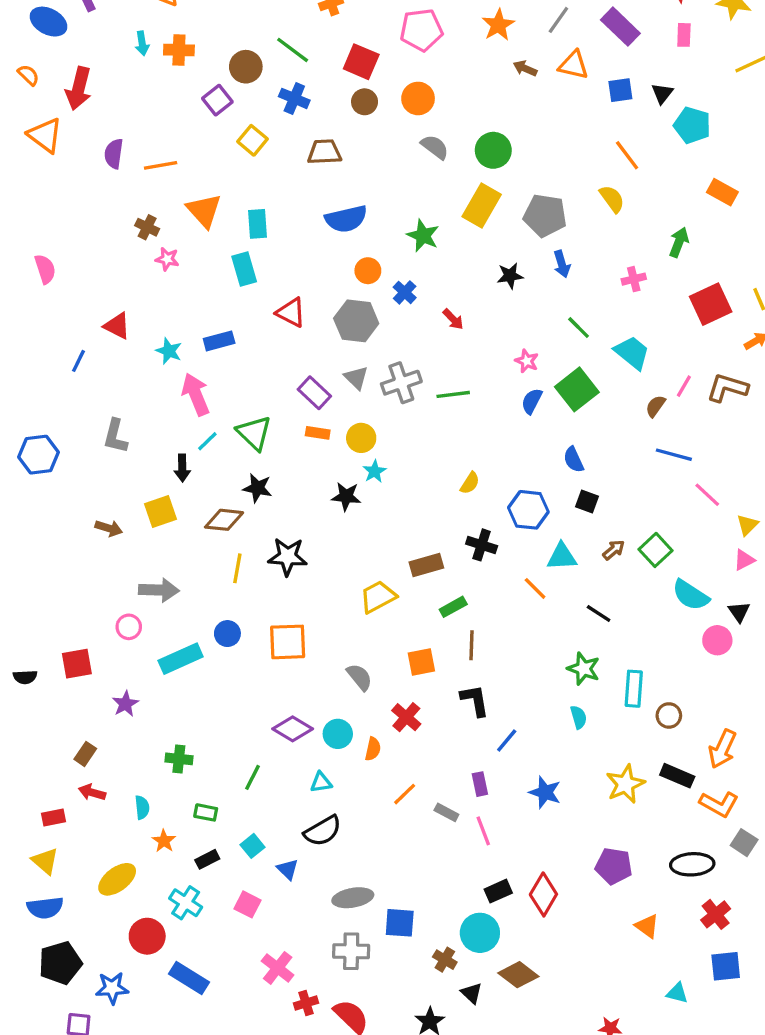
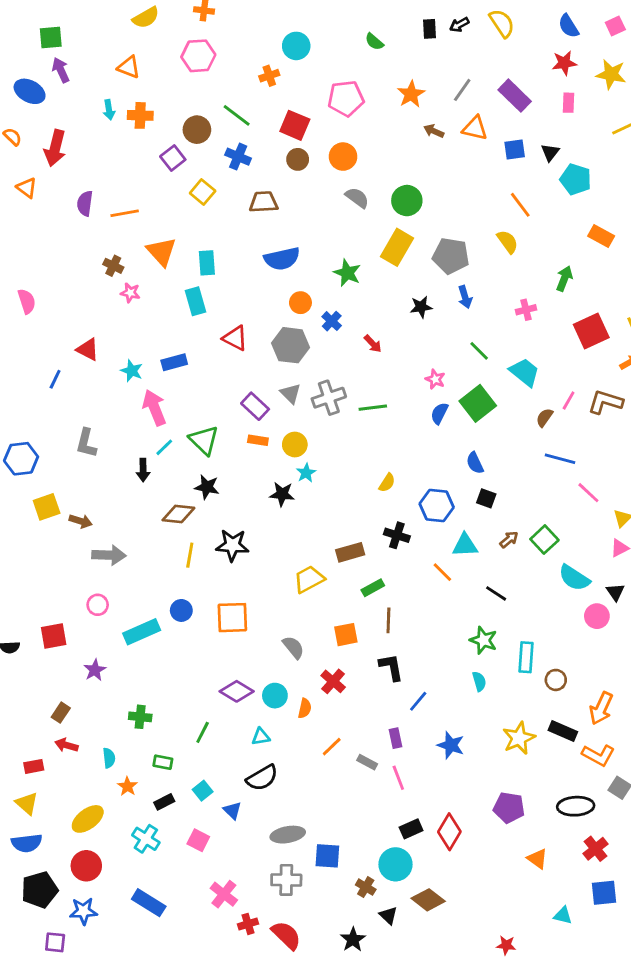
orange triangle: (45, 135) -> (27, 188), size x0.7
yellow square: (161, 511) -> (47, 507), moved
gray arrow: (159, 590) -> (109, 555), moved
red circle: (147, 936) -> (86, 866), moved

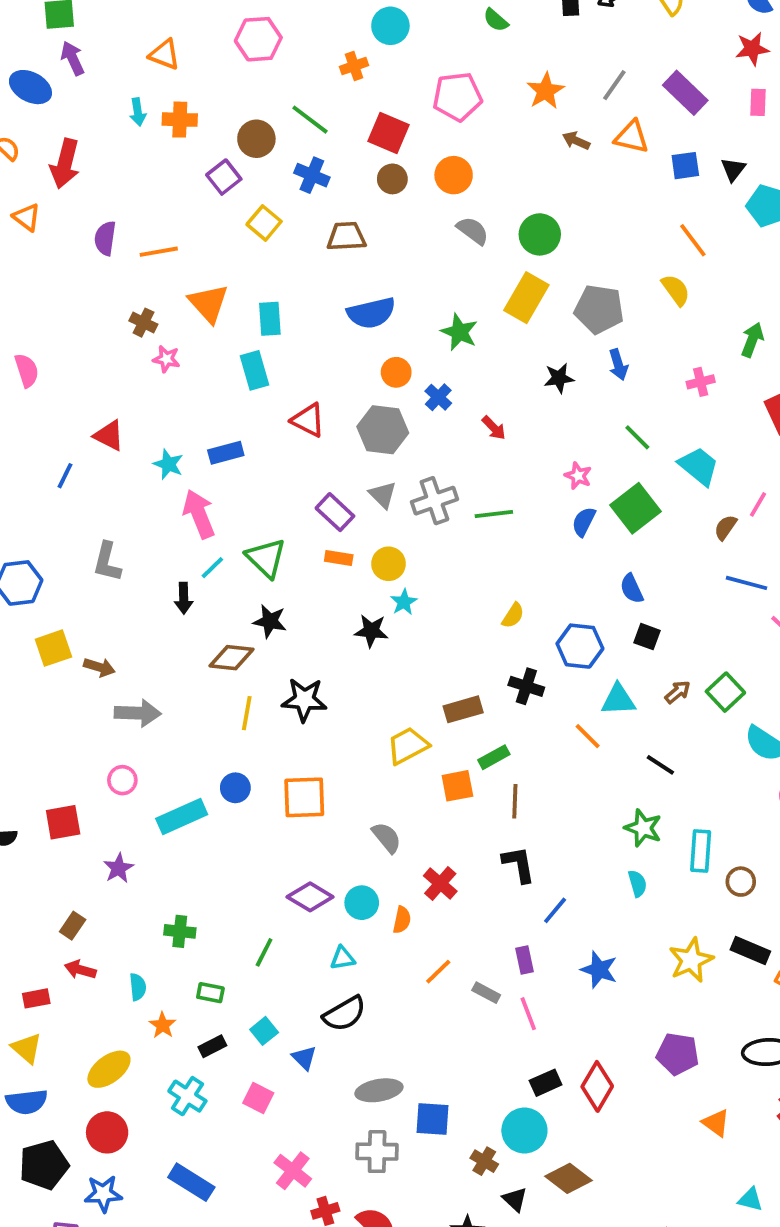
orange square: (346, 635) -> (457, 786), moved

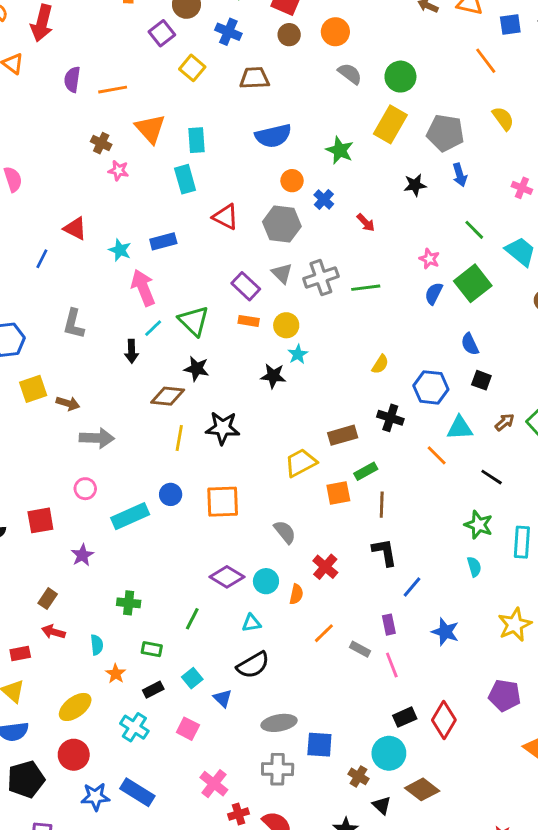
orange line: (693, 240) -> (486, 61), moved
pink cross: (701, 382) -> (522, 188), turned 36
blue star: (103, 1194) -> (95, 797), moved

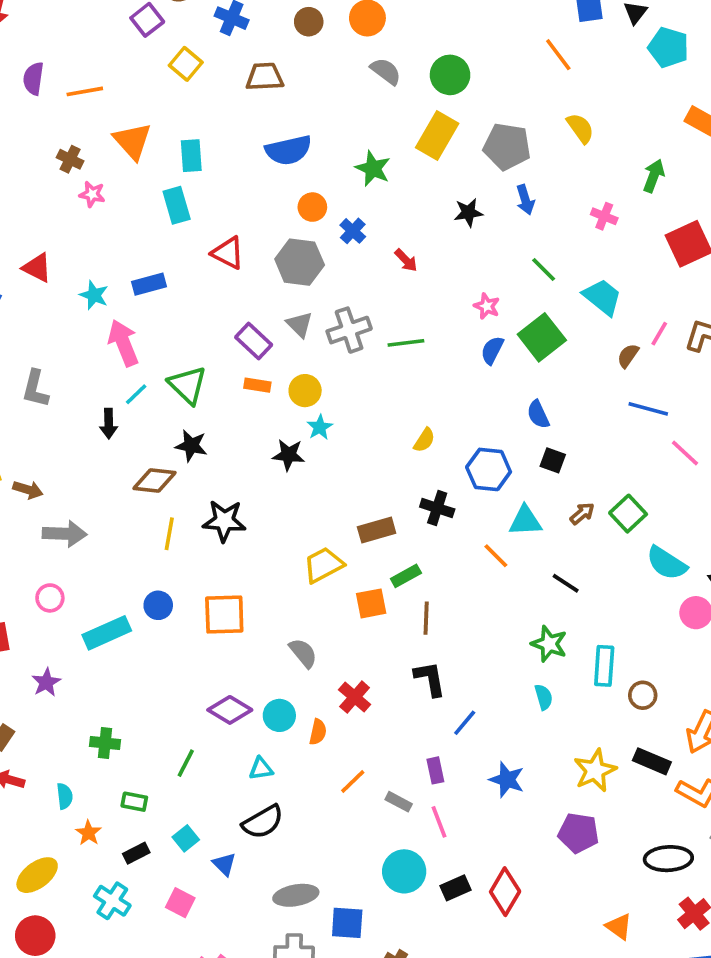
purple pentagon: (505, 695) -> (578, 833), moved
cyan circle: (389, 753) -> (404, 871), moved

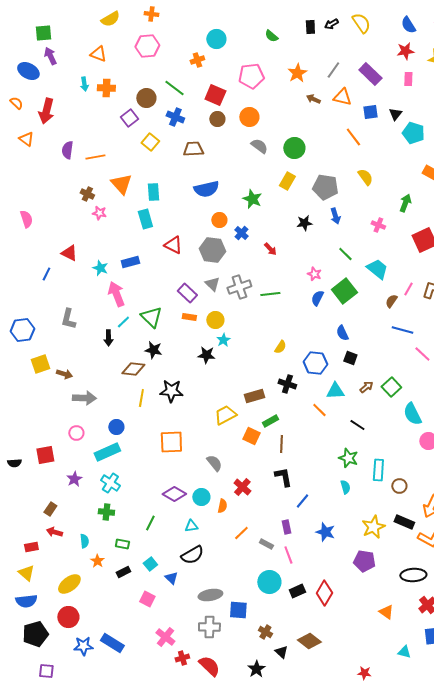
yellow rectangle: (437, 135) -> (287, 181), size x0.7
cyan semicircle: (667, 563) -> (412, 414), turned 30
orange square: (371, 603) -> (251, 436), turned 36
blue circle: (158, 605) -> (116, 427), moved
cyan cross: (112, 901) -> (110, 483), moved

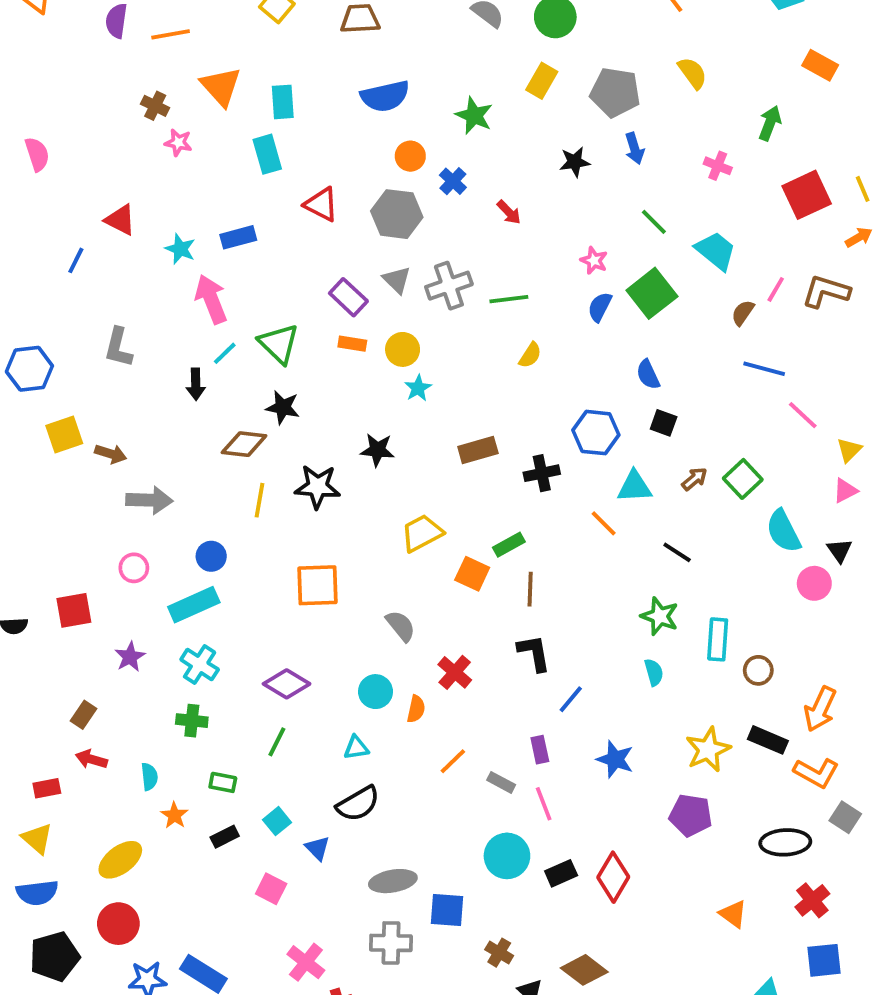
yellow semicircle: (280, 347) -> (530, 355), moved
black star: (206, 355) -> (377, 450), moved
black cross: (287, 384) -> (542, 473), turned -30
brown rectangle: (254, 396) -> (478, 450), moved
purple diamond: (174, 494) -> (287, 684), moved

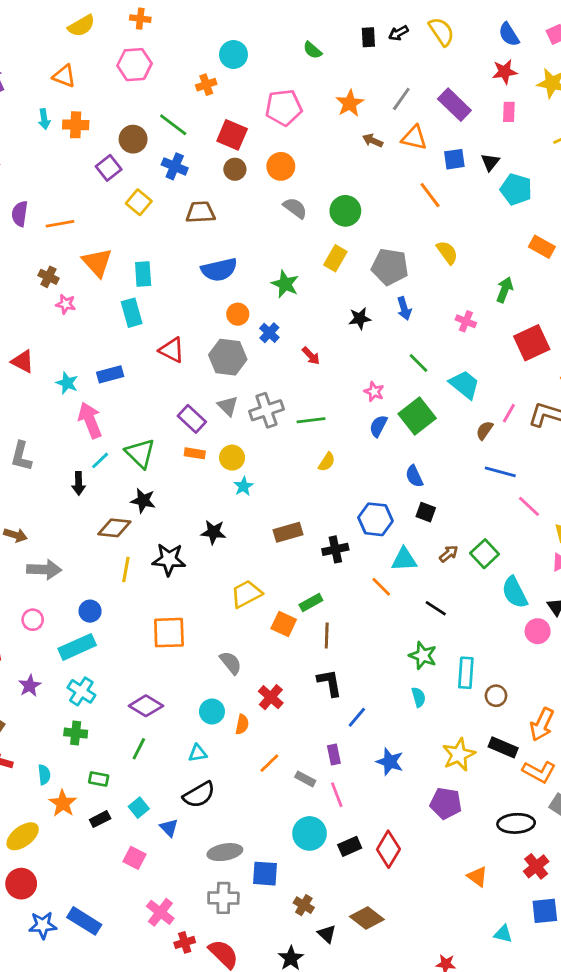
orange star: (174, 815) -> (63, 803), size x1.4

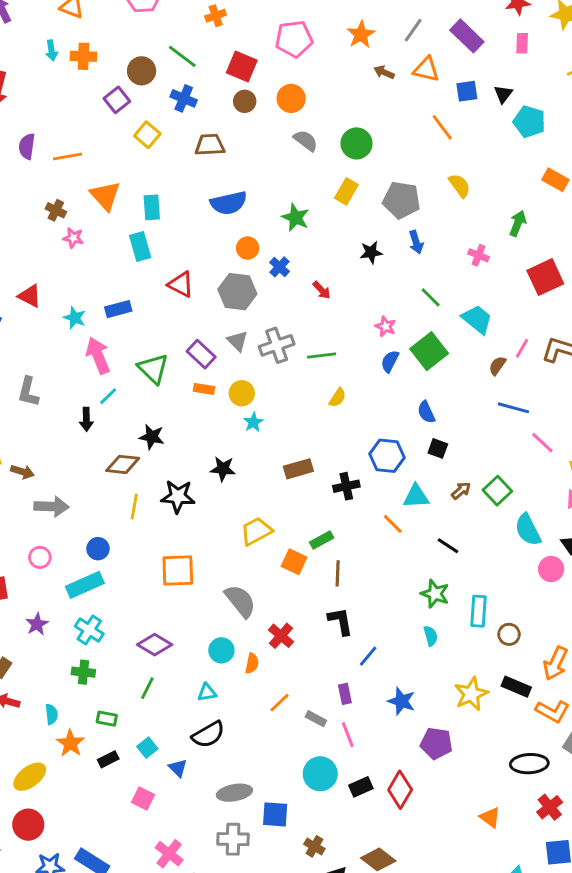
green triangle: (140, 453) -> (153, 369), moved
gray semicircle: (231, 663) -> (240, 601), size x1.4
purple pentagon: (446, 803) -> (436, 743), moved

